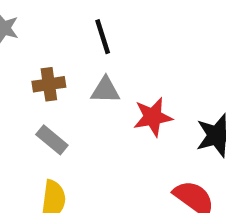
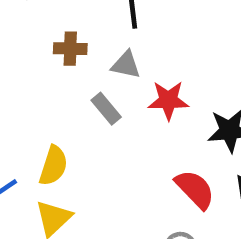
gray rectangle: (52, 140) -> (106, 109), moved

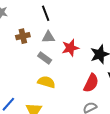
yellow semicircle: (53, 166) -> (46, 82), moved, turned -78
red semicircle: (195, 189) -> (91, 83), turned 84

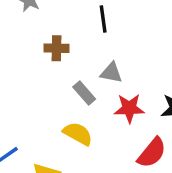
gray triangle: (48, 37) -> (111, 73), moved
red star: (70, 48) -> (129, 108), moved

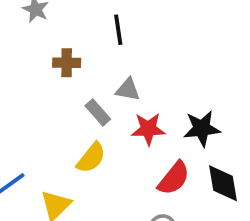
yellow semicircle: (78, 134) -> (91, 158), turned 100

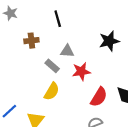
black star: (202, 128) -> (109, 41), moved

